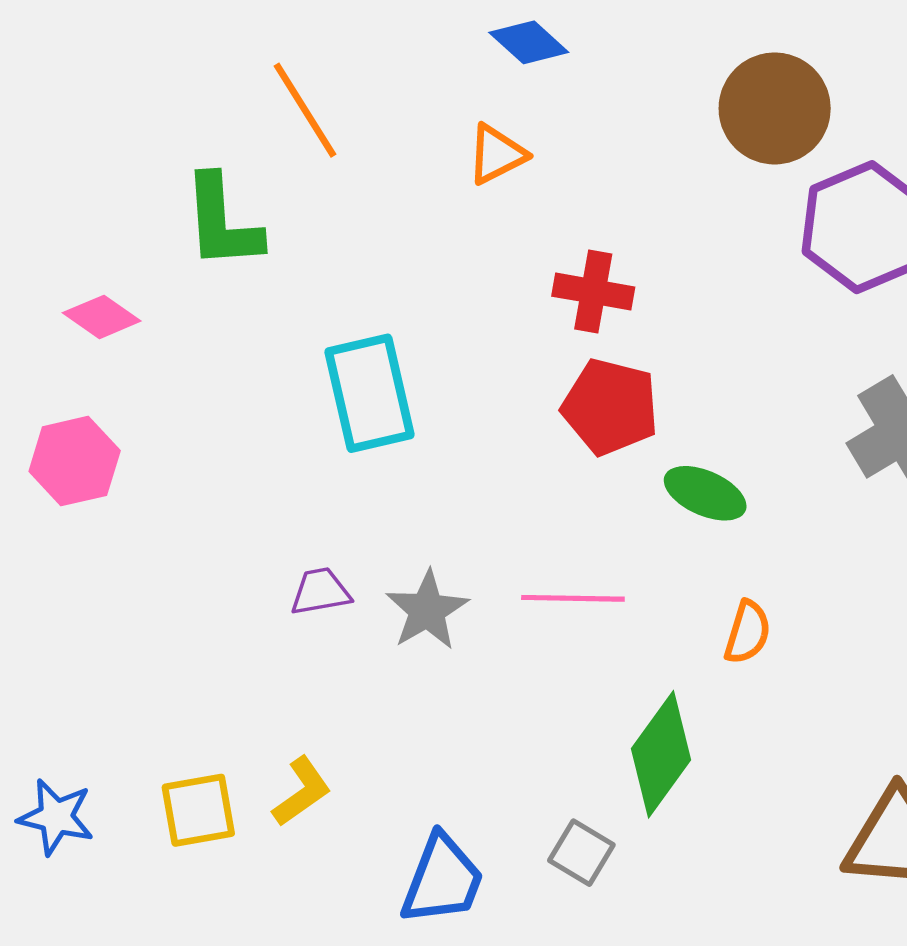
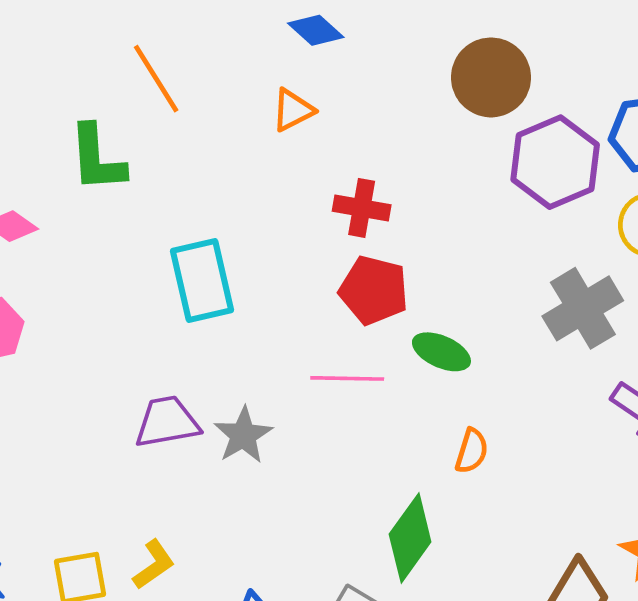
purple trapezoid: (320, 592) -> (167, 422), size x1.5
pink line: (573, 598) -> (347, 378), moved

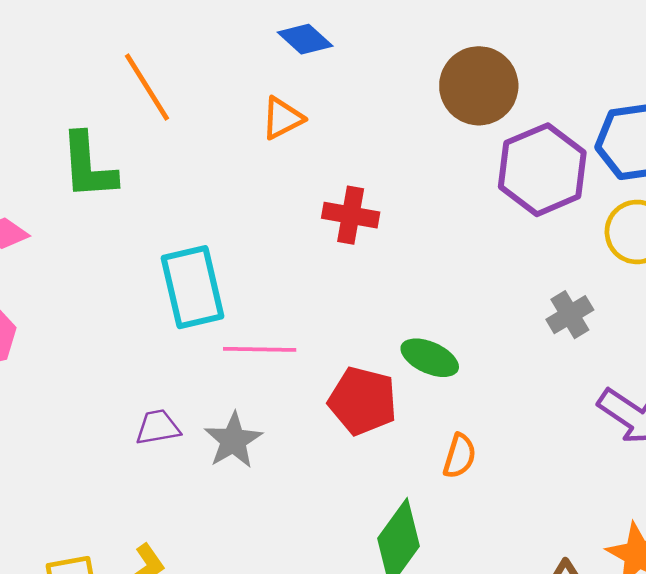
red pentagon: (374, 290) -> (363, 401), moved
gray cross: (583, 308) -> (570, 315), size x0.6
pink line: (347, 378) -> (260, 349), moved
purple trapezoid: (167, 422) -> (158, 427), size x0.7

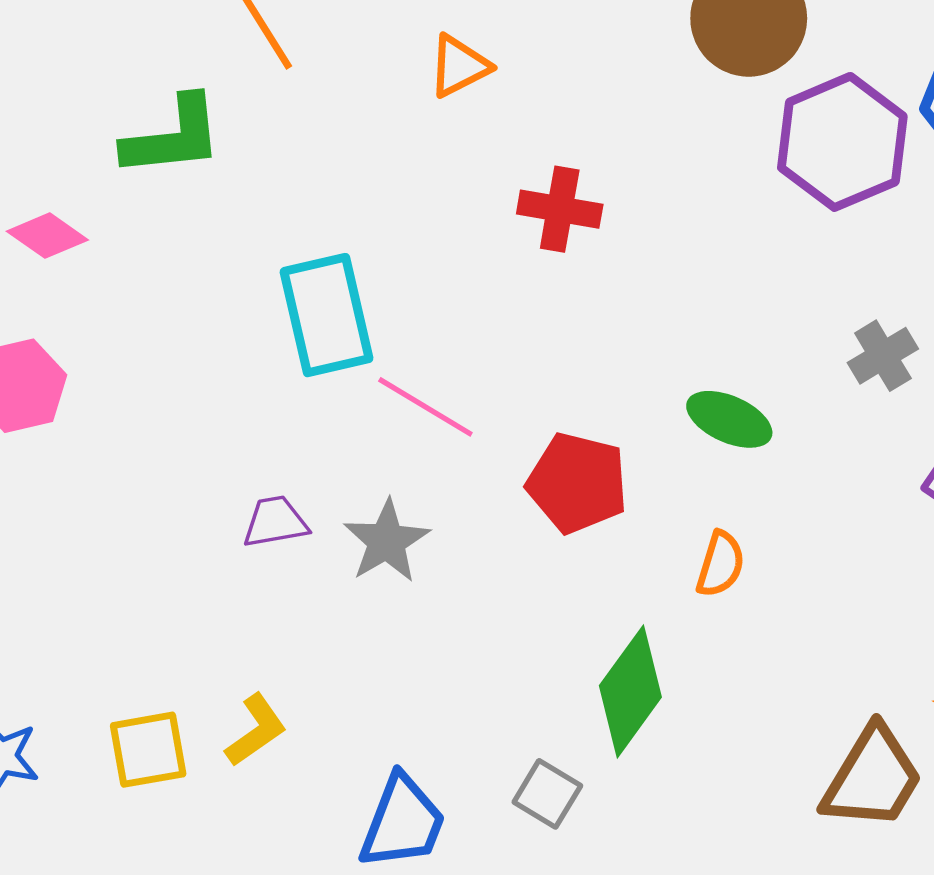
green L-shape: (88, 166) -> (173, 137), turned -92
pink line: (260, 349) -> (425, 407), turned 30
green ellipse: (430, 358) -> (729, 419), moved

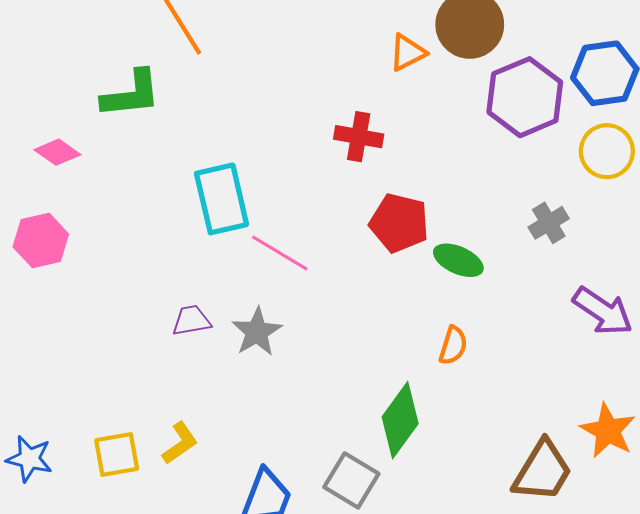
orange triangle: (459, 66) -> (407, 53), moved
red pentagon: (577, 483) -> (399, 223), moved
gray square: (547, 794) -> (351, 480), size x1.4

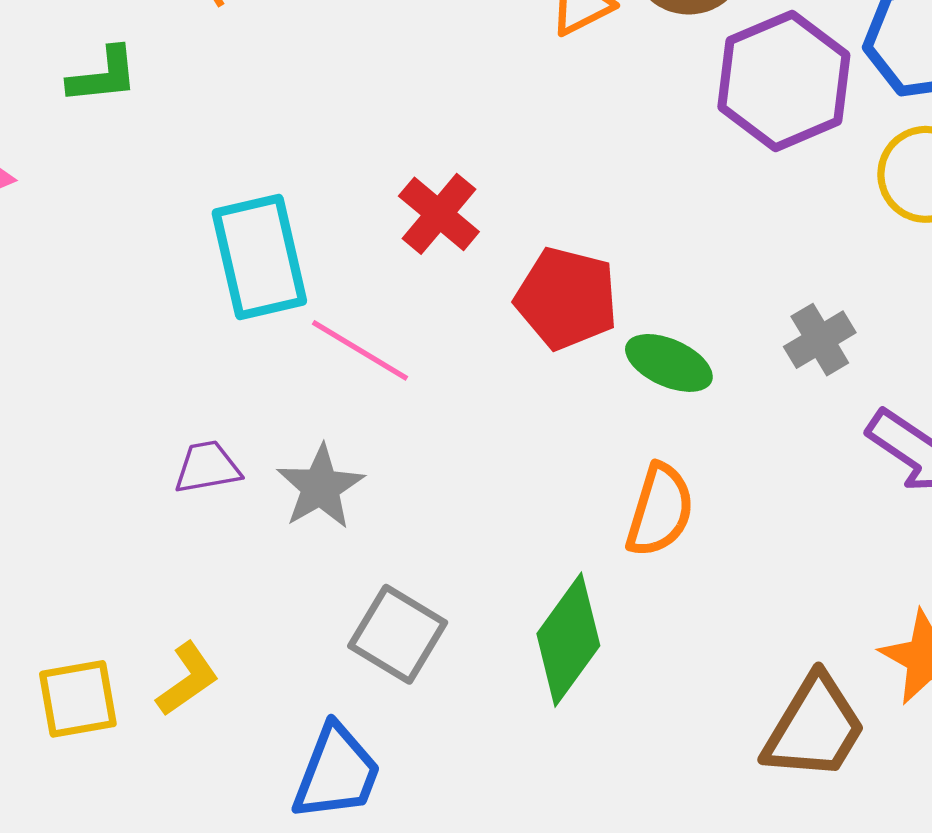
green L-shape: (131, 94) -> (103, 76), size x0.7
red cross: (359, 137) -> (439, 214), moved, turned 30
gray cross: (549, 223) -> (820, 340), moved
orange semicircle: (453, 345) -> (660, 510), size x1.4
gray square: (351, 480) -> (398, 634), moved

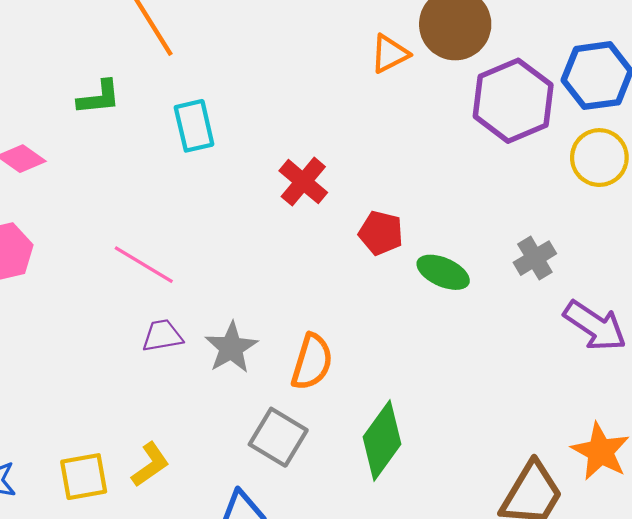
cyan rectangle: (259, 257) -> (194, 126), moved, size x0.7
red pentagon: (567, 298) -> (381, 233), size x0.7
pink line: (360, 350) -> (144, 265), moved
orange semicircle: (660, 510) -> (312, 362), moved

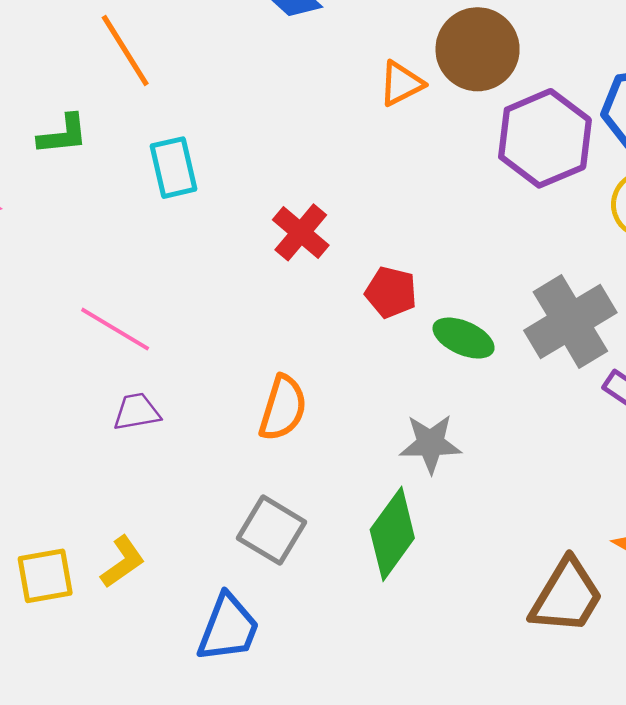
gray cross: (535, 258) -> (570, 321), size x1.8
gray star: (231, 348) -> (430, 444), moved, turned 30
orange semicircle: (312, 362) -> (283, 408), moved

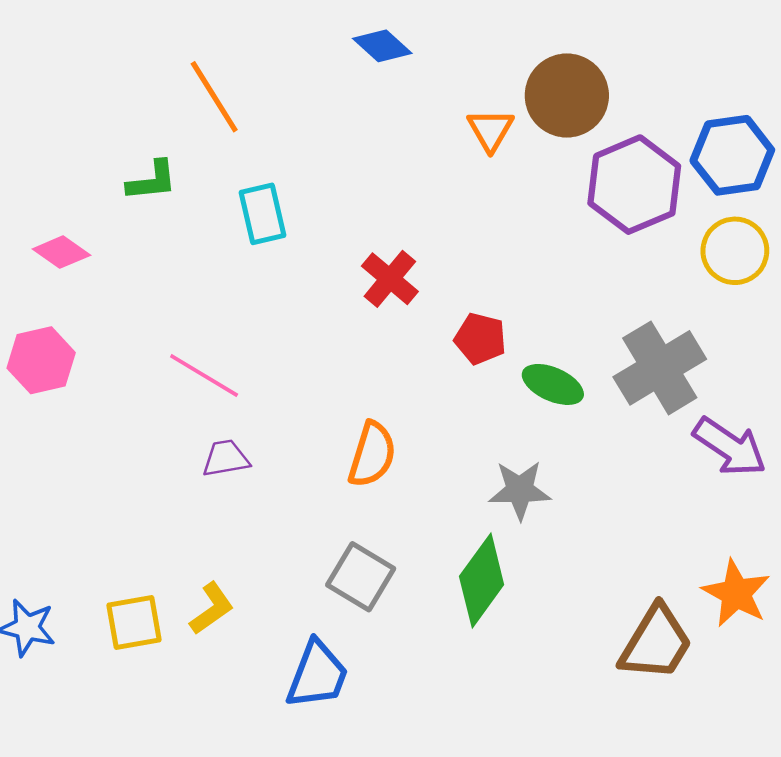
orange triangle: (401, 84) -> (490, 130), turned -33

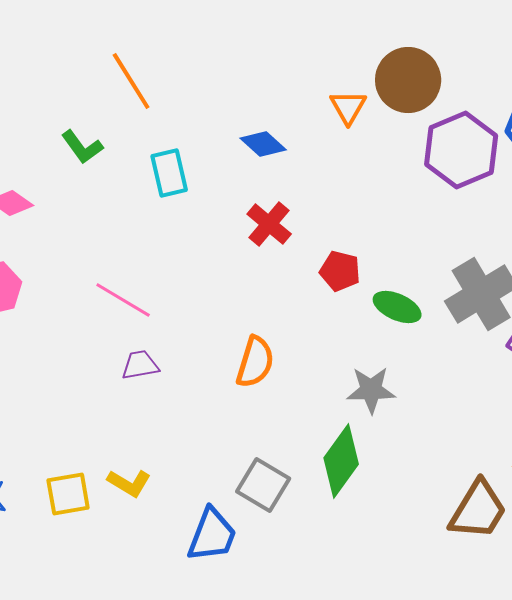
blue diamond: (382, 46) -> (263, 144), moved
green L-shape: (152, 181) -> (82, 147), turned 60
gray square: (361, 577) -> (263, 485), moved
yellow L-shape: (212, 609) -> (129, 483), turned 66

